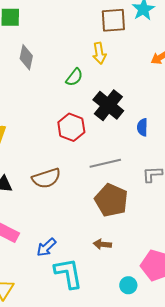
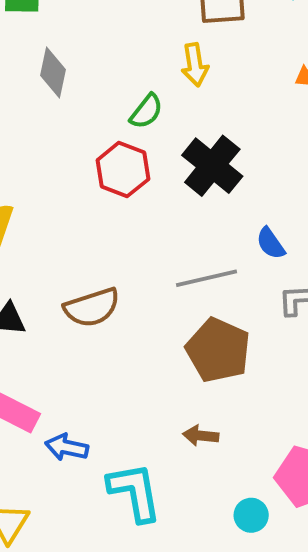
red hexagon: (71, 127) -> (123, 170), moved
blue semicircle: (142, 127) -> (271, 243), moved, turned -36
blue arrow: (46, 247) -> (67, 447), moved, turned 55

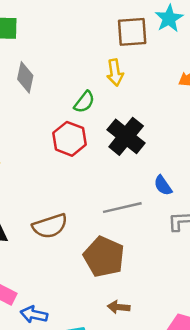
brown pentagon: (218, 350) -> (104, 257), moved

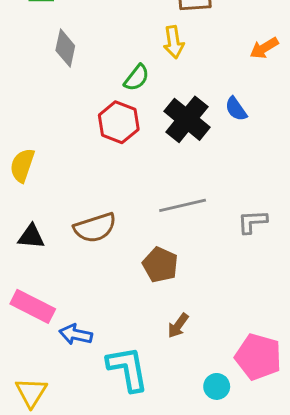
blue semicircle: (163, 185) -> (236, 109), moved
brown pentagon: (104, 257) -> (160, 265), size x0.7
brown arrow: (119, 307) -> (178, 326), turned -60

